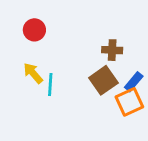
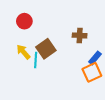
brown square: (103, 80) -> (46, 49), moved

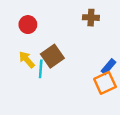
brown cross: (80, 35) -> (91, 18), moved

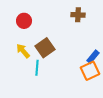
cyan line: (41, 69) -> (37, 68), moved

